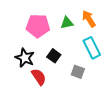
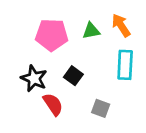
cyan rectangle: (92, 48) -> (125, 65), turned 30
gray square: (78, 72) -> (101, 108), moved

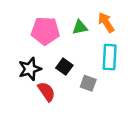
black star: (34, 78) -> (30, 69), turned 30
gray square: (101, 108) -> (88, 83), moved

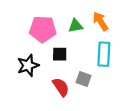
black square: (64, 67) -> (60, 54), moved, turned -35
red semicircle: (46, 92) -> (61, 87), moved

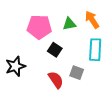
black square: (60, 54) -> (55, 50), turned 32
black star: (28, 65) -> (15, 66), moved

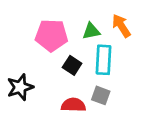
cyan rectangle: (95, 50) -> (103, 60), moved
red semicircle: (56, 80) -> (73, 105), turned -54

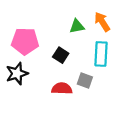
pink pentagon: (52, 35) -> (25, 41), moved
cyan rectangle: (103, 60) -> (101, 54), moved

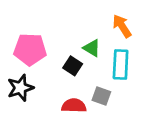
green triangle: (77, 26) -> (92, 48), moved, turned 42

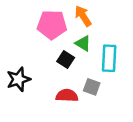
orange arrow: (122, 26) -> (83, 16), moved
pink pentagon: (30, 49) -> (52, 25), moved

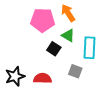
black star: (18, 79) -> (15, 76), moved
red semicircle: (67, 96) -> (43, 78), moved

